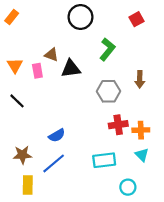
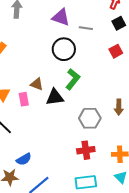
green L-shape: (107, 49) -> (73, 79), moved
red cross: (118, 125) -> (86, 150), moved
blue semicircle: (57, 135) -> (24, 159), moved

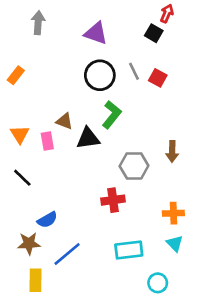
black square: (119, 23) -> (154, 33), moved, turned -32
gray line: (86, 28) -> (134, 71), moved, turned 56
red square: (116, 51) -> (158, 78), moved, turned -32
red cross: (86, 150) -> (113, 200), moved

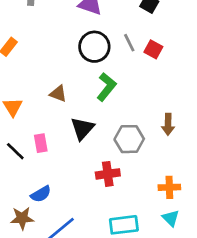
black triangle: (88, 138) -> (82, 128), moved, turned -40
pink rectangle: (47, 141) -> (41, 143), moved

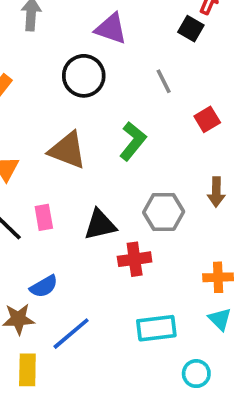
black circle: (94, 47) -> (84, 76), moved
red square: (153, 49) -> (207, 119), moved, turned 30
brown triangle: (58, 94) -> (67, 150), size x1.6
black triangle: (82, 128) -> (100, 225), moved, turned 35

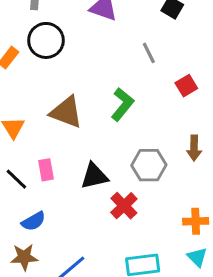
black circle: (84, 76) -> (46, 40), moved
red cross: (135, 259) -> (124, 206), turned -36
blue semicircle: (44, 286) -> (34, 221), moved

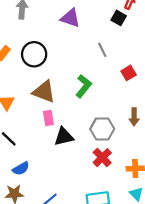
black circle: (46, 40) -> (34, 54), moved
pink rectangle: (46, 170) -> (48, 118), moved
red cross: (124, 206) -> (102, 158), moved

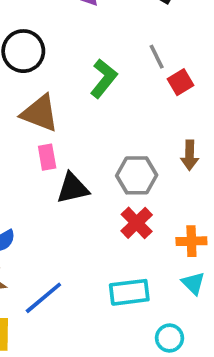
gray line: (102, 50) -> (157, 57), moved
green L-shape: (84, 86) -> (104, 78), moved

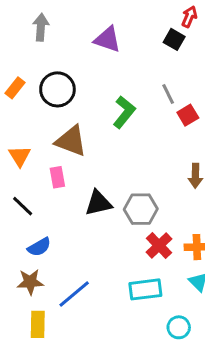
pink rectangle: (47, 157) -> (57, 177), moved
gray hexagon: (137, 175) -> (141, 209), moved
red cross: (137, 223) -> (159, 245), moved

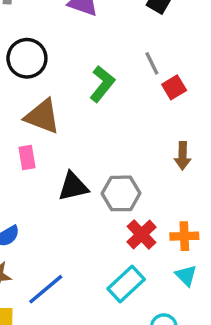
cyan rectangle: (145, 289) -> (126, 284), turned -36

